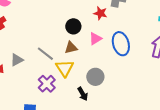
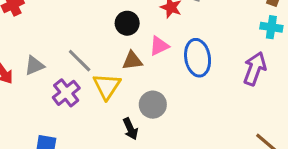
brown triangle: (71, 48) -> (132, 61), moved
purple cross: (47, 84) -> (66, 93), moved

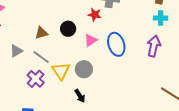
brown triangle: (132, 61) -> (41, 33), moved
gray triangle: (34, 66) -> (16, 51), moved
gray circle: (153, 105) -> (84, 69), moved

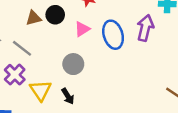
brown triangle: (41, 33) -> (34, 18), moved
purple arrow: (154, 46) -> (145, 28), moved
yellow triangle: (61, 71) -> (41, 90), moved

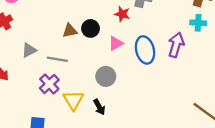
gray line: (22, 48) -> (57, 59), turned -30

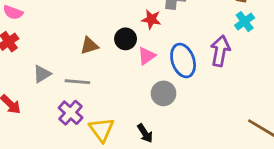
cyan cross: (198, 23) -> (245, 22), turned -35
black circle: (91, 28) -> (126, 39), moved
gray circle: (106, 76) -> (164, 93), moved
black arrow: (99, 107) -> (145, 133), moved

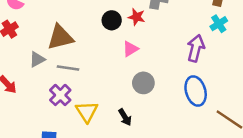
black circle: (126, 39) -> (112, 20), moved
brown triangle: (89, 46) -> (60, 37), moved, size x1.6
blue ellipse: (183, 61) -> (196, 91), moved

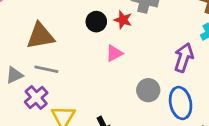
gray triangle: (37, 59) -> (14, 75), moved
gray circle: (143, 83) -> (148, 90), moved

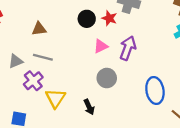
brown triangle: (40, 36) -> (39, 29), size x0.6
purple arrow: (184, 58) -> (128, 48), moved
gray circle: (148, 90) -> (107, 78), moved

